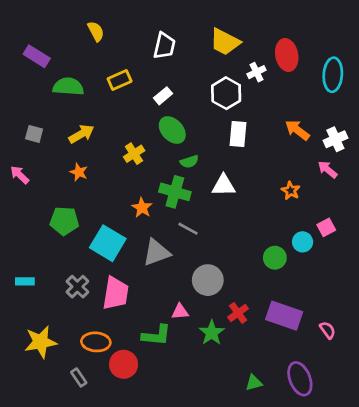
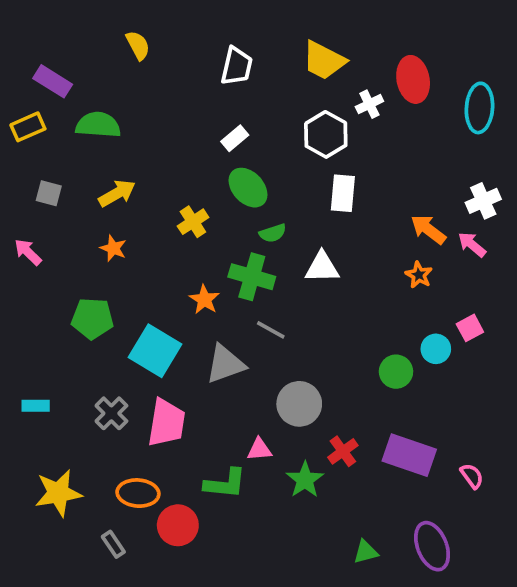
yellow rectangle: (120, 80) -> (28, 127), moved
orange arrow: (297, 130) -> (428, 229), moved

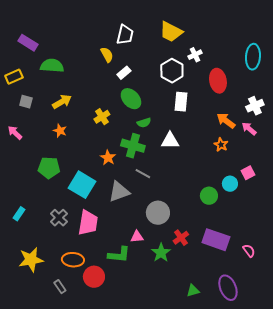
yellow semicircle: (138, 45) -> (107, 55), moved
red ellipse: (413, 79) -> (218, 81), moved
yellow rectangle: (28, 127) -> (14, 77), moved
cyan rectangle: (36, 406) -> (19, 214), turned -56

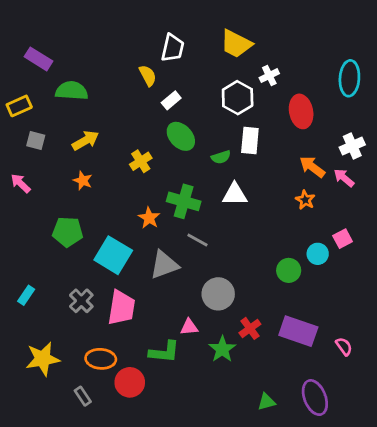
green semicircle: (144, 123) -> (221, 157), moved

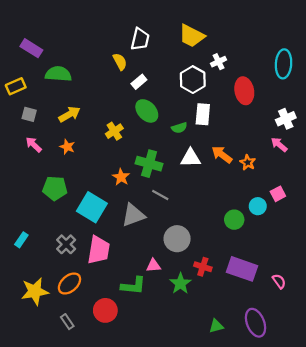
orange arrow: (312, 167) -> (222, 155), moved
pink arrow: (21, 183) -> (34, 145), moved
red cross: (250, 328) -> (203, 267), turned -36
orange ellipse: (101, 359) -> (69, 284), moved, turned -45

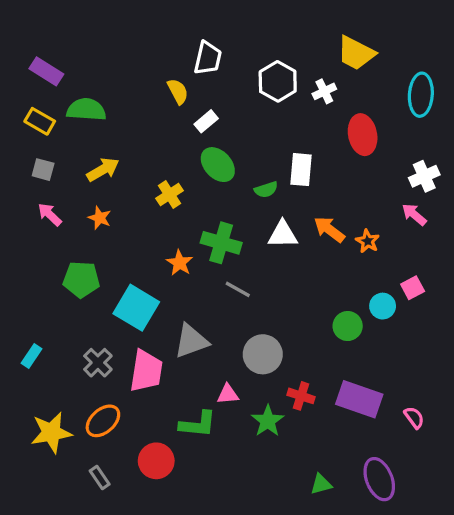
yellow trapezoid: (192, 36) -> (356, 53), moved
white hexagon: (193, 80) -> (278, 81), moved
yellow rectangle: (16, 86) -> (40, 121), moved, turned 54
gray triangle: (133, 215) -> (191, 341), moved

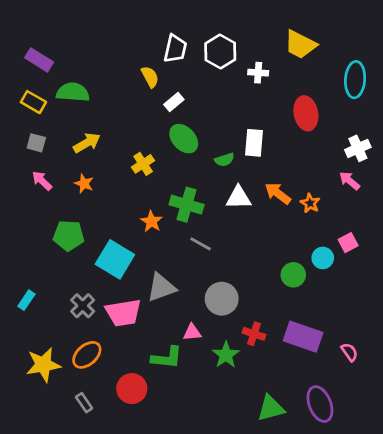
white hexagon: (278, 81) -> (220, 52), moved
white cross: (324, 91) -> (258, 73), moved, turned 30
pink trapezoid: (146, 371) -> (123, 313), turned 72
green triangle: (321, 484) -> (271, 408), size x1.5

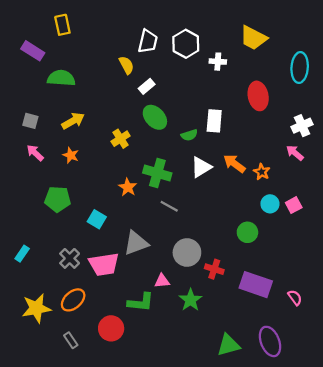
yellow rectangle: (33, 102) -> (62, 25), moved, turned 48
white triangle: (239, 198) -> (201, 167), turned -30
cyan circle: (323, 258) -> (270, 204), moved
cyan square: (115, 259) -> (97, 219), size x0.6
red cross: (254, 334) -> (214, 269), moved

